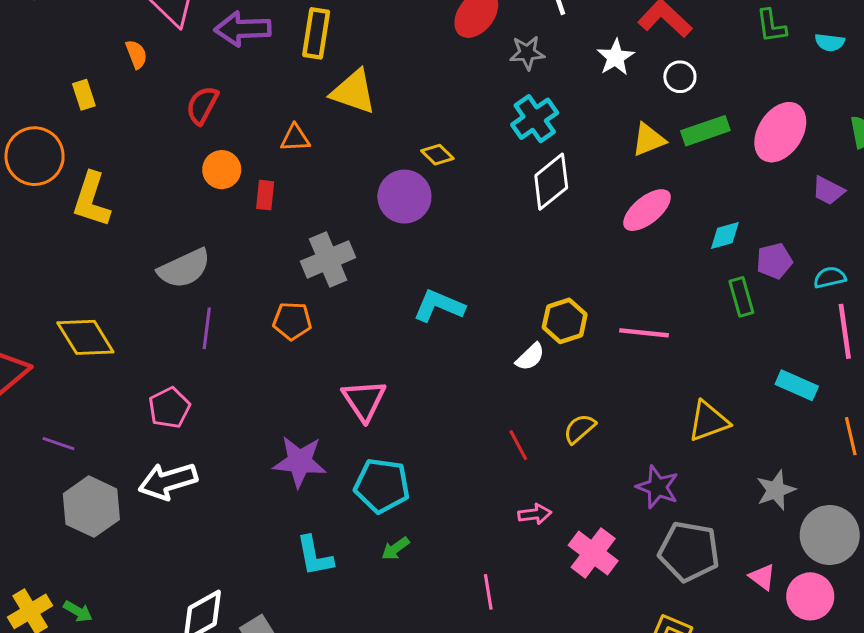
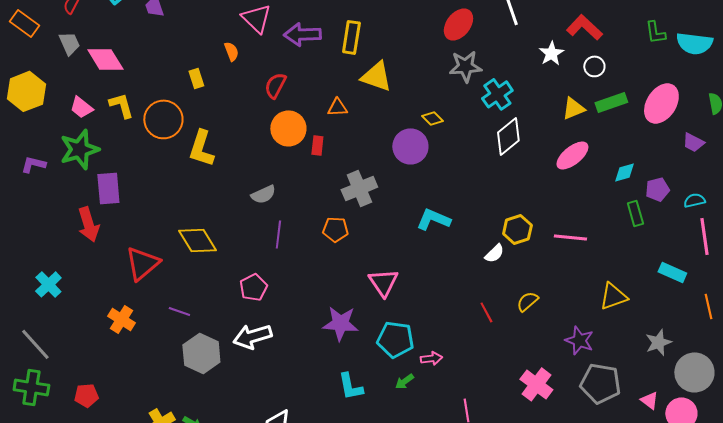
cyan semicircle: (830, 42) -> (694, 43), size x1.8
gray star: (527, 53) -> (465, 66), moved, size x1.4
orange circle: (222, 170) -> (288, 128), size x1.4
gray semicircle: (184, 268) -> (263, 194), size x0.7
pink arrow: (535, 514) -> (431, 358), moved

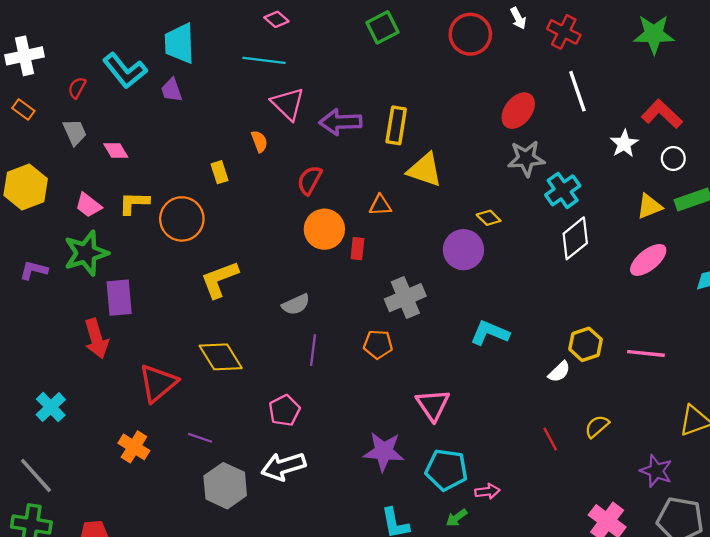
orange rectangle: (24, 23) -> (23, 109), size x0.7
pink diamond: (105, 59) -> (116, 151), size x0.6
yellow L-shape: (121, 105) -> (134, 203), turned -72
yellow L-shape: (201, 148) -> (219, 279), moved, turned 51

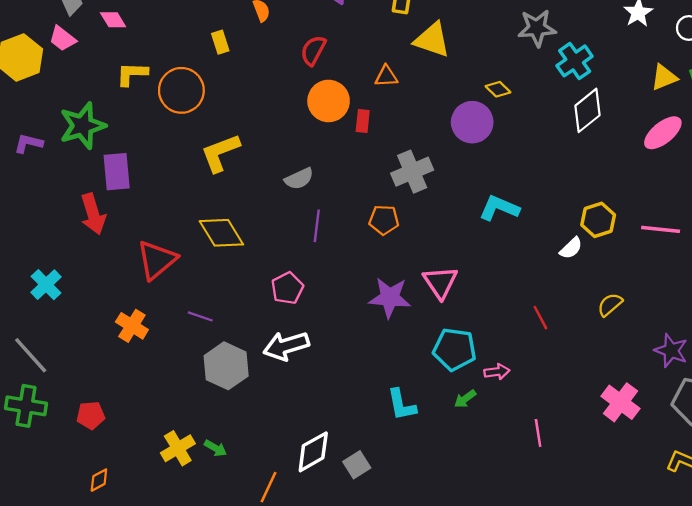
pink trapezoid: (88, 205) -> (62, 39), moved
red line: (550, 439) -> (540, 318), moved
purple star: (384, 452) -> (390, 298), moved

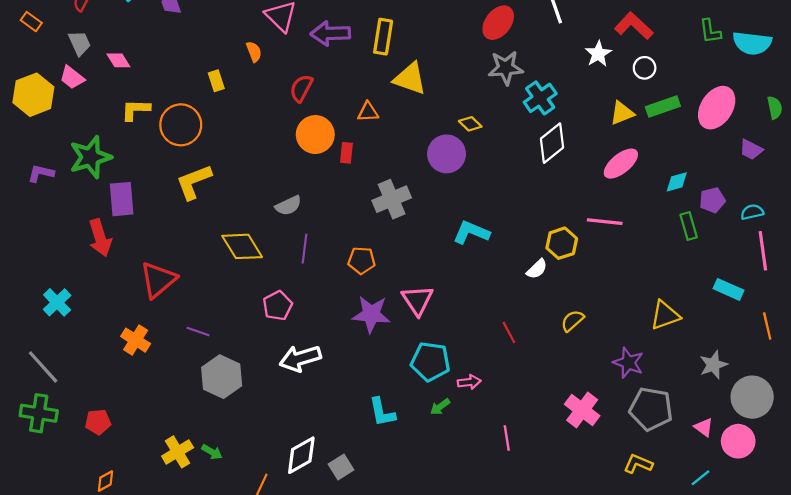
yellow L-shape: (220, 153) -> (194, 182), moved
orange pentagon: (384, 220) -> (362, 260), moved
pink line: (661, 229) -> (605, 222), moved
yellow diamond: (221, 233) -> (242, 246), moved
white arrow: (286, 346) -> (300, 358), moved

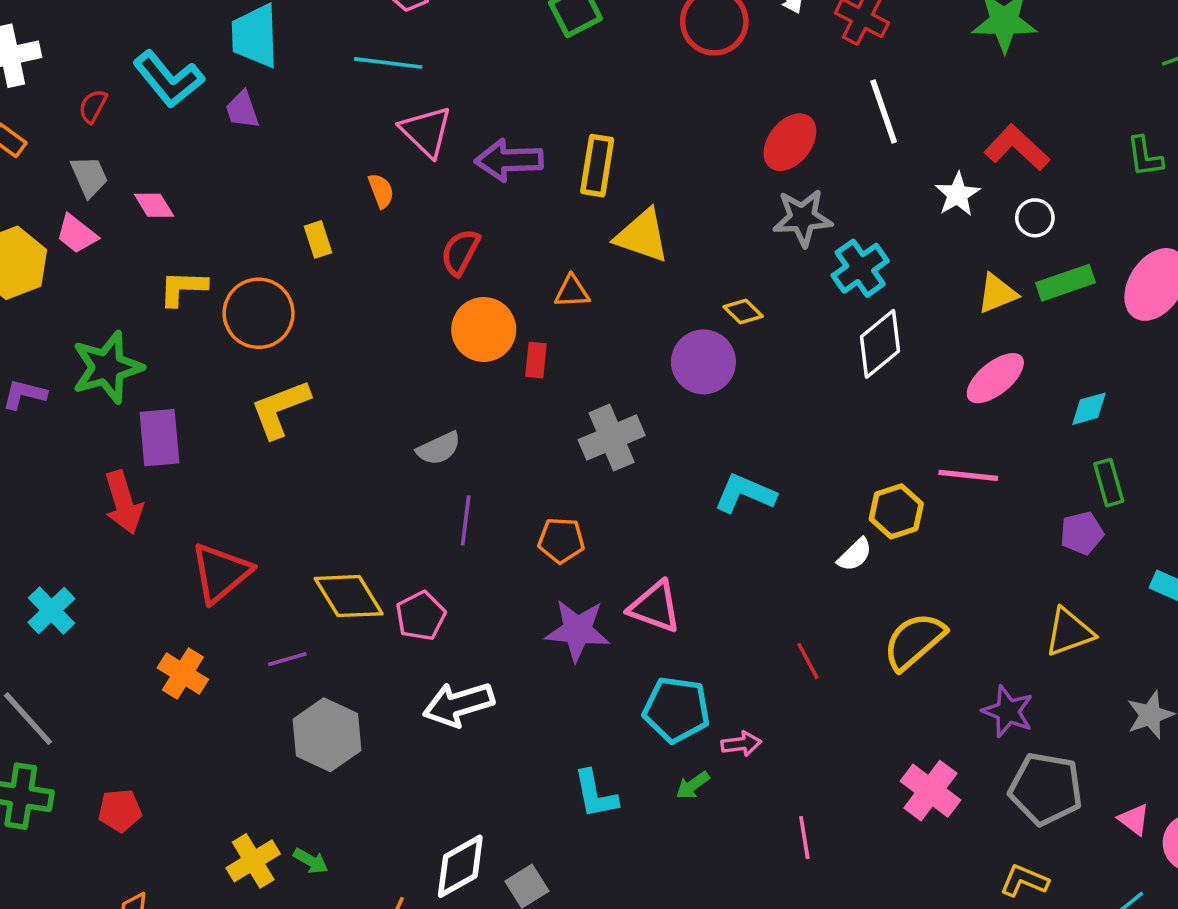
purple pentagon: (712, 200) -> (1082, 533), moved
yellow diamond: (242, 246) -> (349, 596), moved
pink triangle: (417, 300) -> (655, 607), turned -36
yellow semicircle: (572, 321) -> (914, 641), size x1.6
purple line: (198, 331) -> (287, 659), turned -35

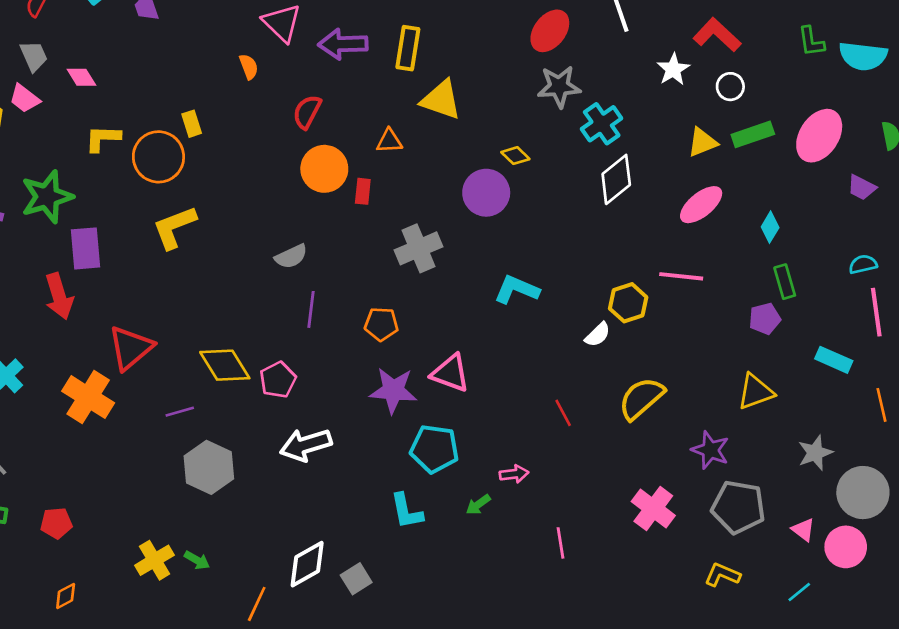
yellow rectangle: (318, 239) -> (192, 124), moved
cyan diamond: (1089, 409) -> (770, 227), turned -44
orange cross: (183, 674) -> (88, 397), moved, size x1.4
cyan pentagon: (676, 710) -> (434, 449), moved

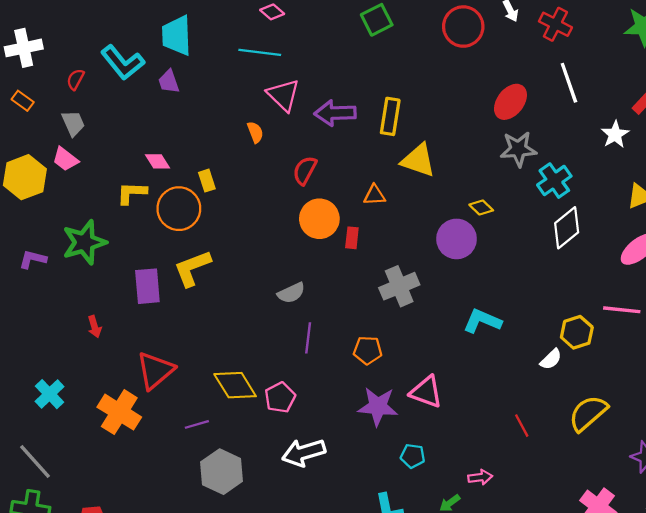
pink diamond: (82, 77) -> (157, 161), moved
purple rectangle: (86, 248) -> (147, 286), moved
red arrow: (59, 296) -> (95, 327), size x0.6
cyan pentagon: (434, 449) -> (413, 456), size x0.6

